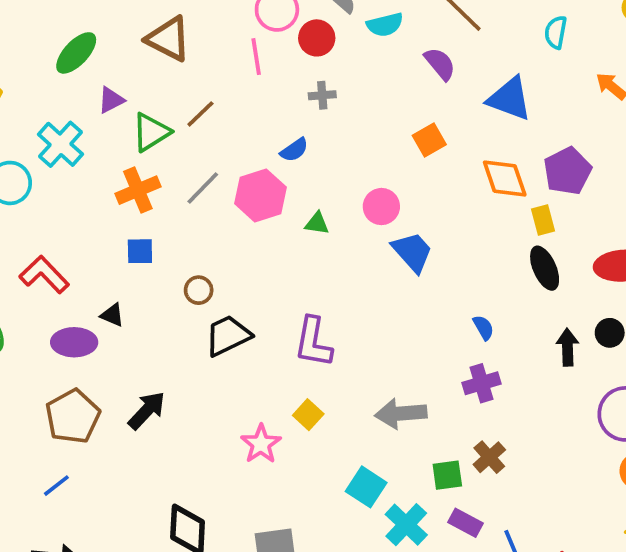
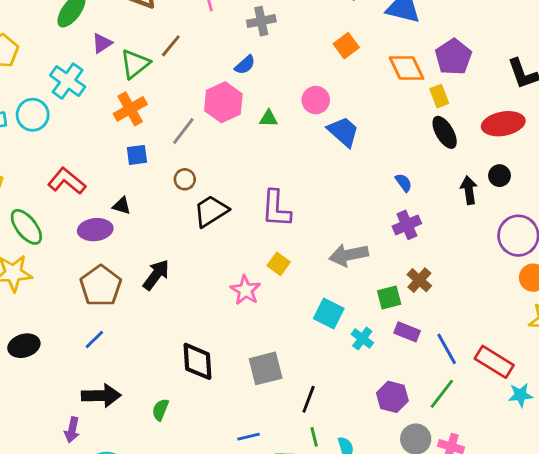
gray cross: (322, 95) -> (261, 21), size x1.4
gray line: (203, 188) -> (183, 131), moved
cyan cross: (406, 525) -> (362, 338), size x0.7

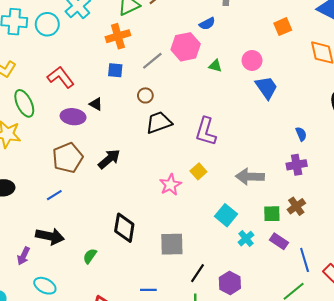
purple hexagon: (392, 397) -> (230, 283), moved

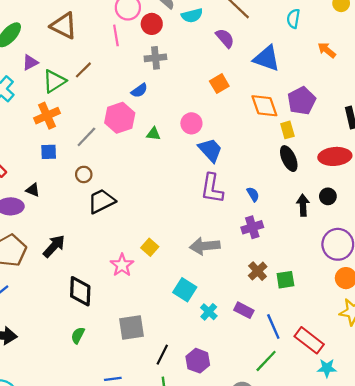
purple L-shape: (206, 131) -> (212, 188), moved
green square: (272, 214) -> (285, 280), moved
black diamond: (124, 228) -> (80, 291), moved
green semicircle: (90, 256) -> (78, 335), moved

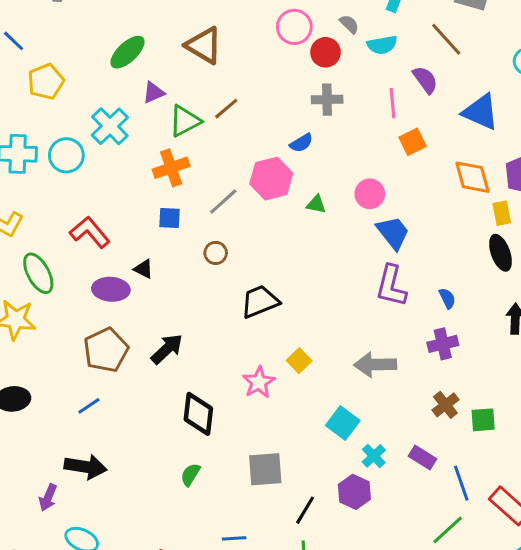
pink line: (116, 35) -> (392, 103), moved
black trapezoid: (101, 201) -> (260, 302), moved
purple hexagon: (198, 361) -> (354, 492), moved

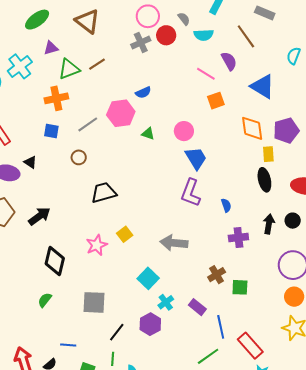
gray cross: (327, 100) -> (141, 43), moved, turned -30
pink line: (392, 103) -> (206, 74), turned -60
purple cross: (443, 344) -> (238, 238), moved

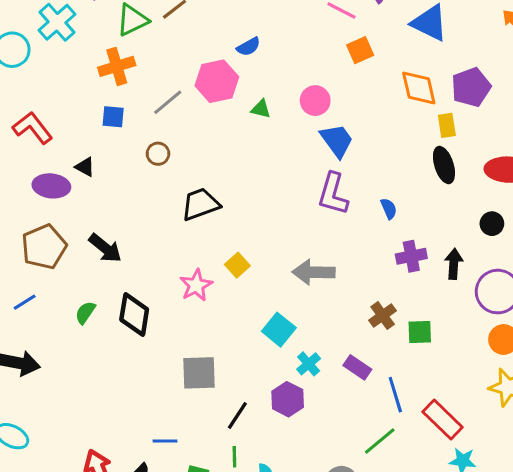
black arrow: (39, 216) -> (105, 248), turned 80
black arrow: (269, 224) -> (454, 264), moved
green semicircle: (45, 300) -> (85, 313), moved

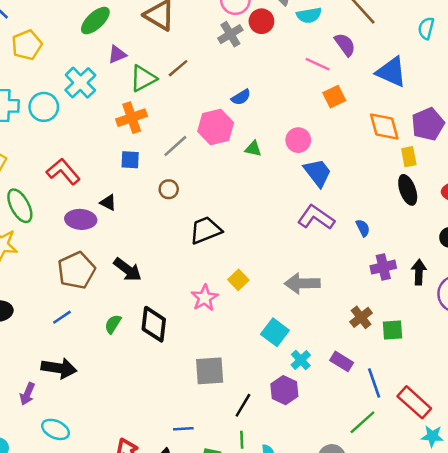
purple L-shape: (333, 194) -> (316, 217), turned 111

